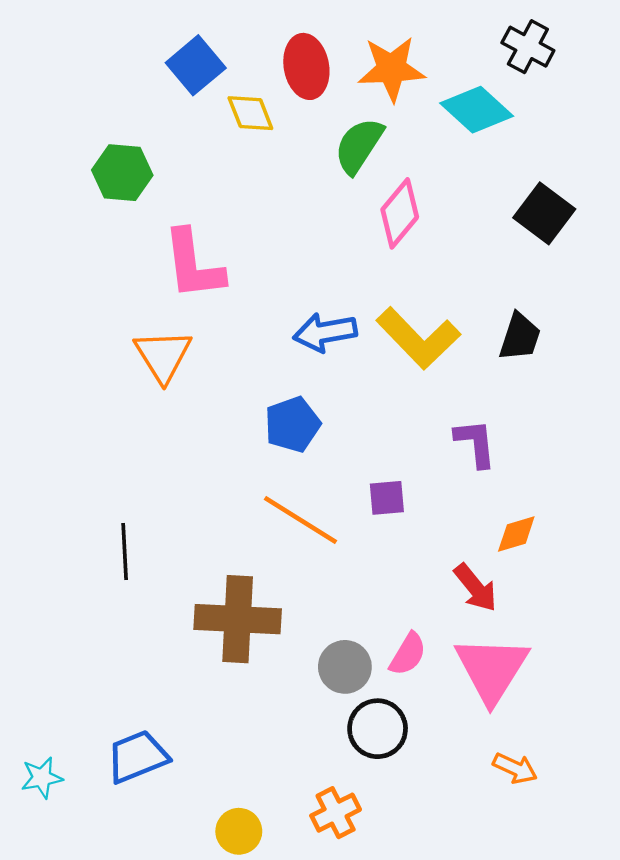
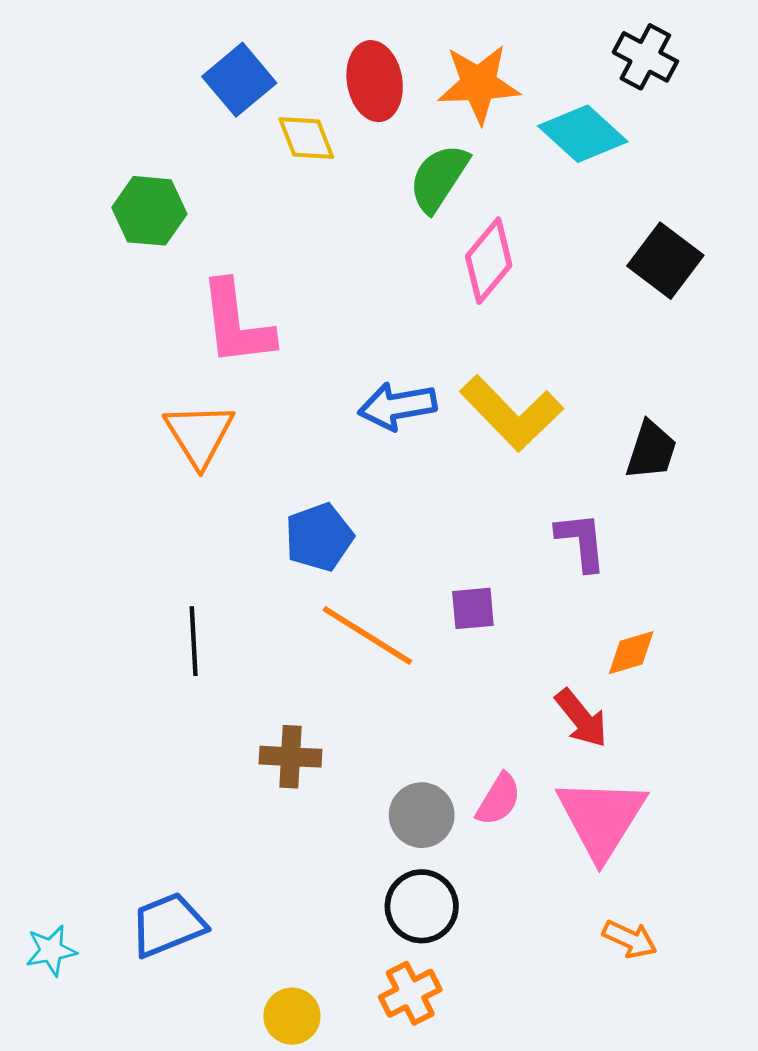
black trapezoid: (520, 337) -> (651, 450), moved
blue pentagon: (292, 424) -> (319, 537), moved
black line: (125, 551) -> (194, 641), moved
brown cross: (238, 619) -> (291, 757), size x0.6
black circle: (378, 729) -> (422, 906), moved

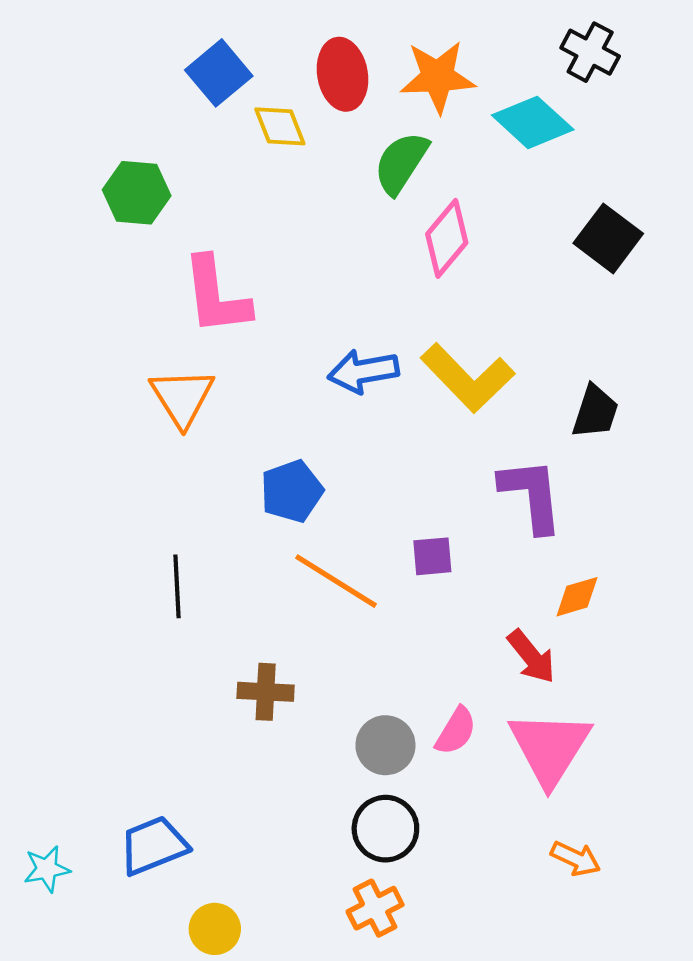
purple L-shape: (581, 541) -> (531, 495), size x1.4
yellow circle: (292, 1016) -> (215, 929), moved

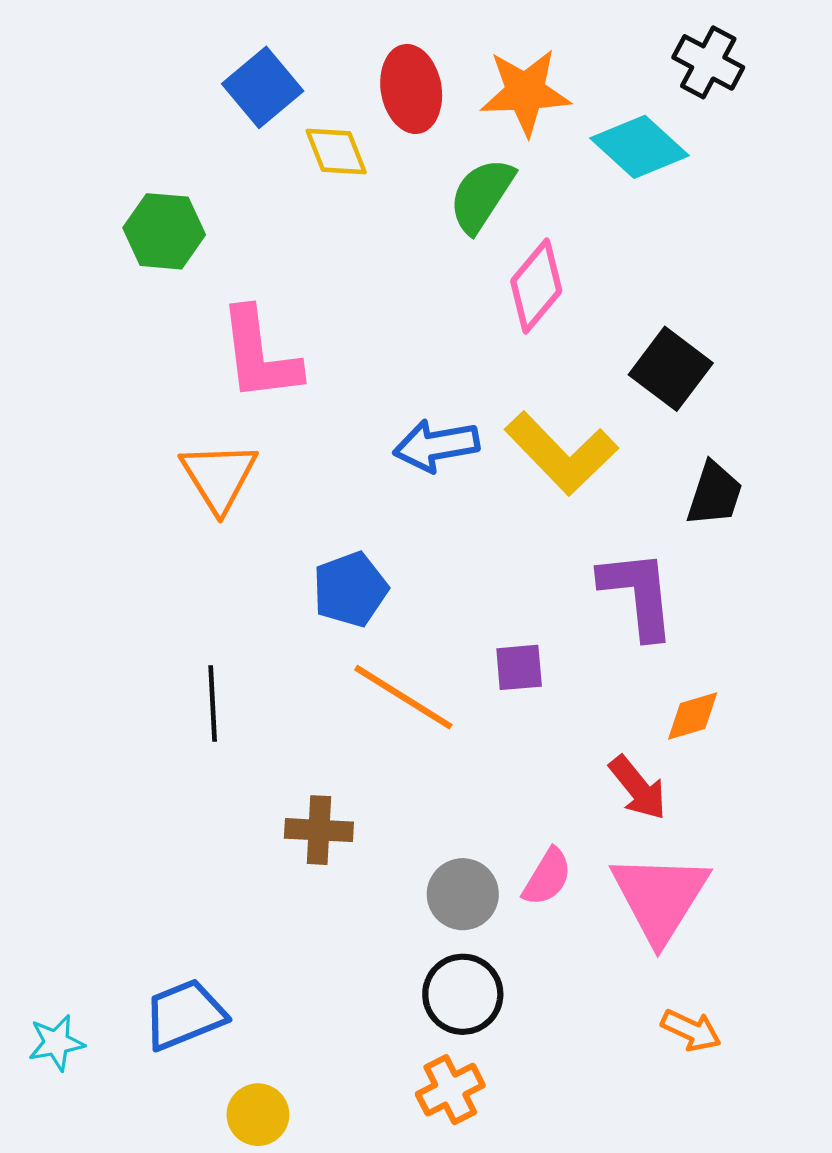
black square: (608, 238) -> (671, 369), moved

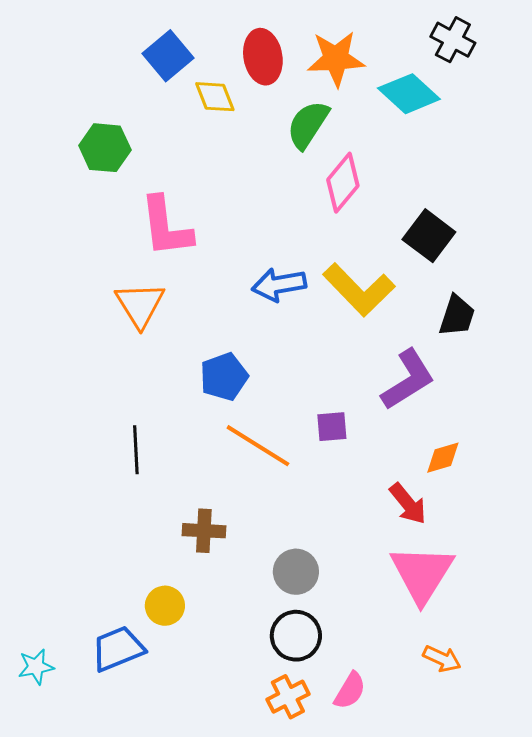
purple L-shape: (638, 594) -> (408, 380), turned 64
pink semicircle: (547, 877) -> (350, 691), moved
yellow circle: (258, 1115) -> (165, 606), moved

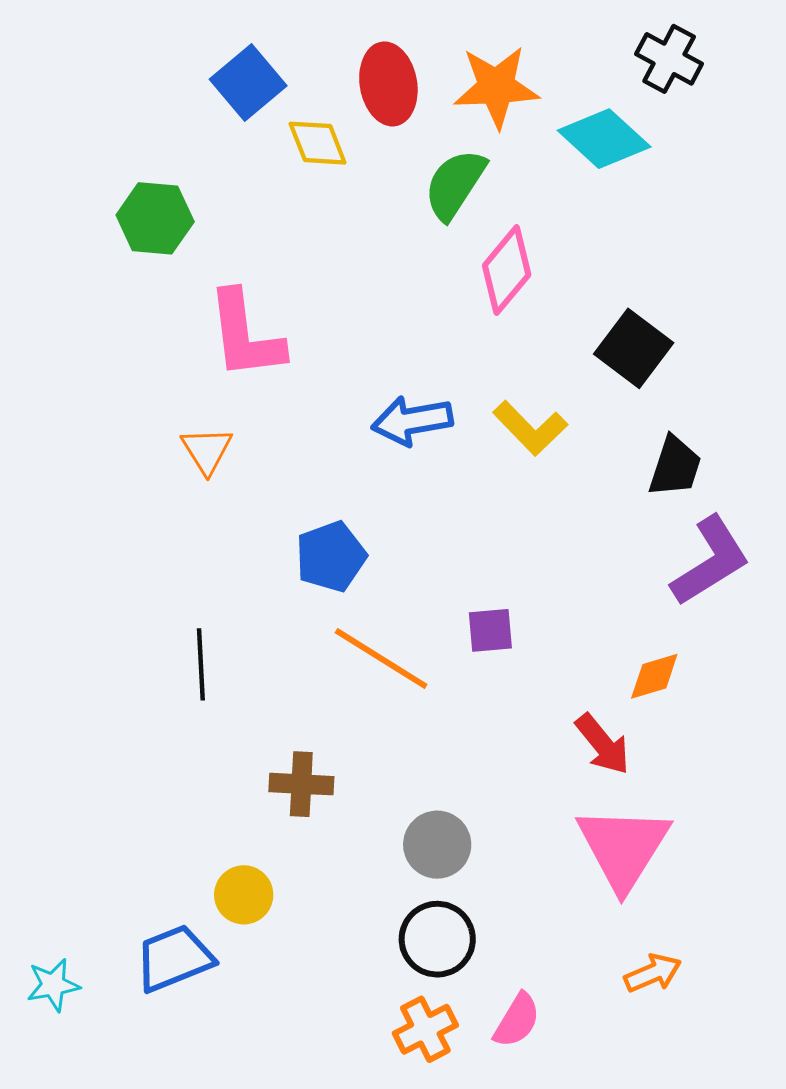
yellow L-shape: (359, 290) -> (530, 428), size x0.7
orange triangle: (140, 305) -> (207, 450), size x0.7
purple L-shape: (408, 380) -> (710, 561), moved
orange arrow: (442, 659) -> (653, 973), turned -48

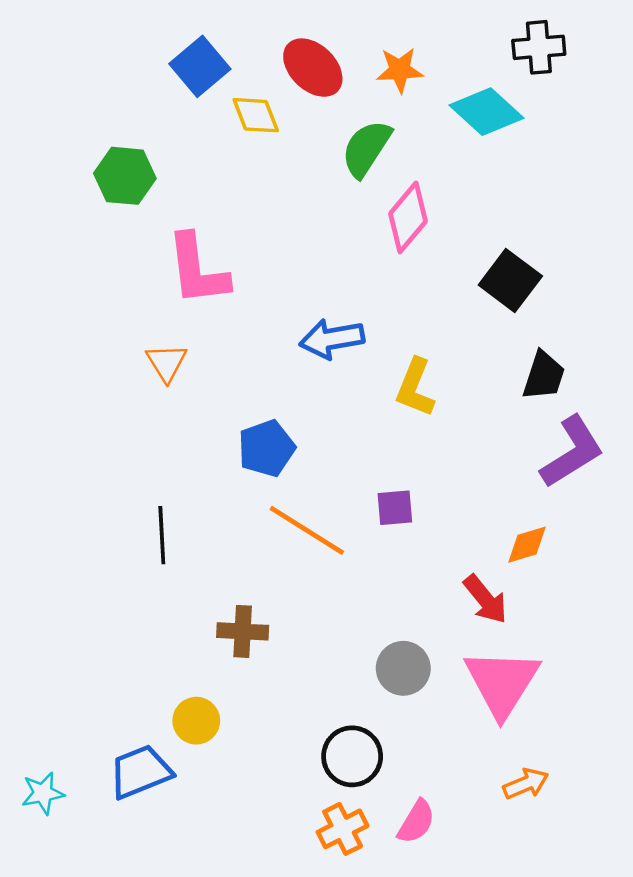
black cross: (669, 59) -> (539, 47), turned -33
red ellipse: (388, 84) -> (313, 68), turned -36
orange star: (496, 87) -> (400, 70), size x0.7
yellow L-shape: (530, 428) -> (415, 388), moved, turned 66
gray circle: (437, 845) -> (403, 668), moved

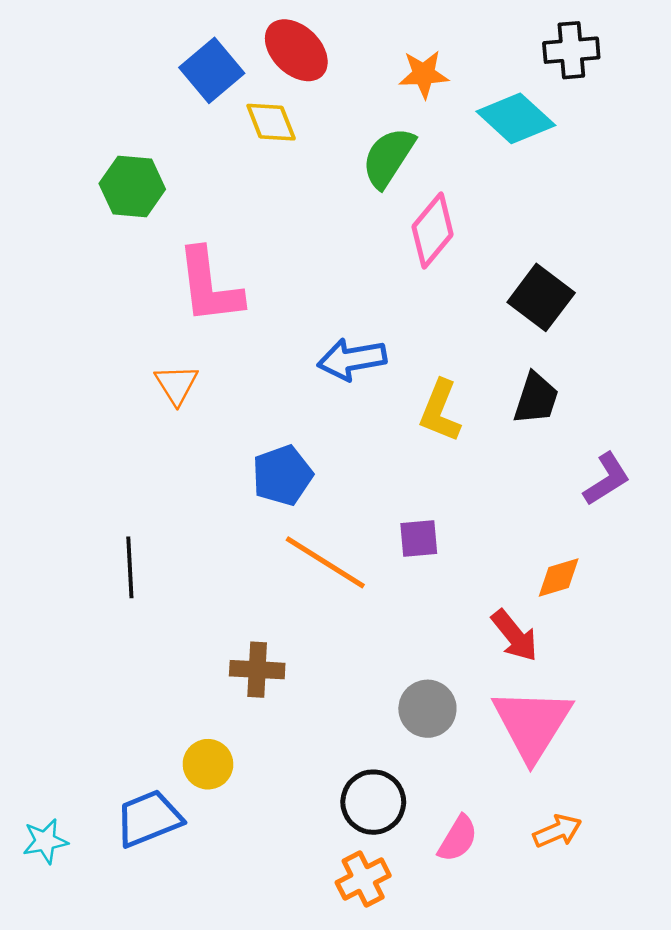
red ellipse: (313, 68) -> (296, 50), moved
black trapezoid: (544, 376) -> (536, 398), moved
purple L-shape: (572, 452) -> (607, 479), size x0.7
black line: (162, 535) -> (130, 567), moved
pink semicircle: (416, 822) -> (458, 839), moved

